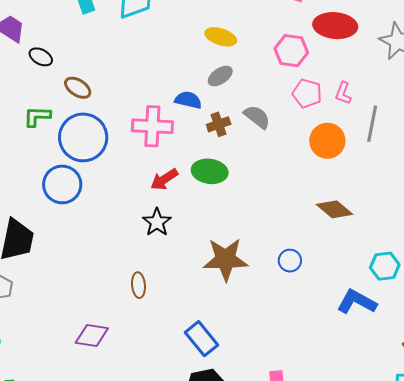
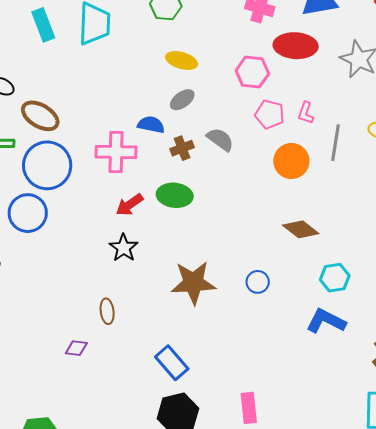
brown ellipse: (78, 88) -> (40, 116), size x1.4
cyan hexagon: (385, 266) -> (335, 278), moved
purple diamond: (92, 335) -> (76, 348), moved, size x0.7

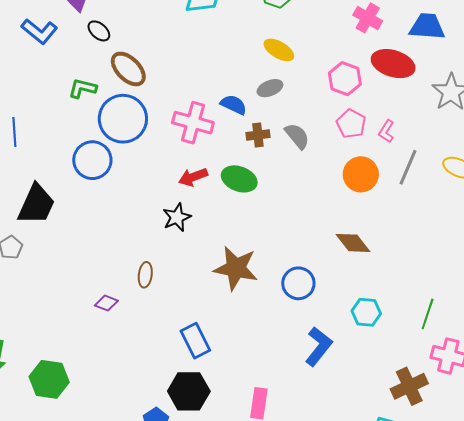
cyan hexagon: (335, 278) -> (366, 312), moved
blue circle: (258, 282) -> (298, 283), size x1.4
blue L-shape: (326, 321) -> (319, 346), moved, turned 87

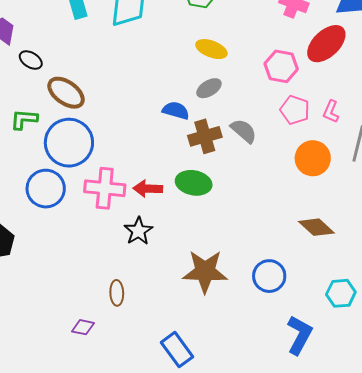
red ellipse: (393, 64) -> (326, 44), turned -51
pink cross: (193, 123) -> (105, 188), moved
brown cross: (258, 135) -> (205, 136), size x1.4
red arrow: (193, 177) -> (148, 189), turned 32

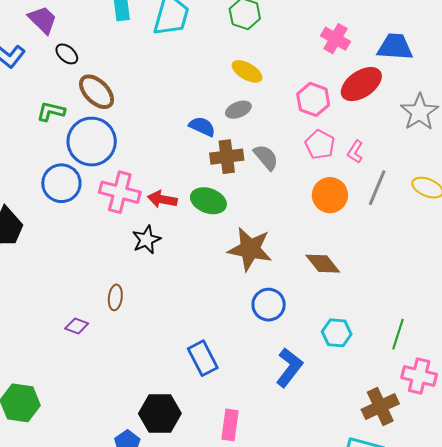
brown star: (205, 271) -> (250, 249), moved
blue rectangle: (177, 350) -> (203, 358), moved

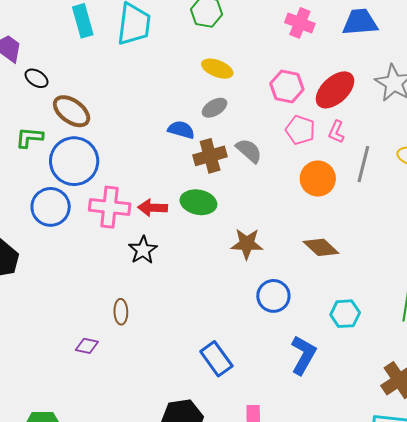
red ellipse: (361, 84) -> (335, 90), moved
brown star: (250, 249) -> (247, 244), size x0.7

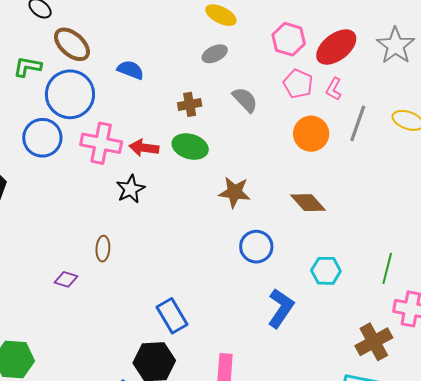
blue semicircle: (181, 130) -> (131, 70), moved
brown cross: (210, 156) -> (190, 104), moved, size x0.7
blue rectangle: (216, 359) -> (172, 316), moved

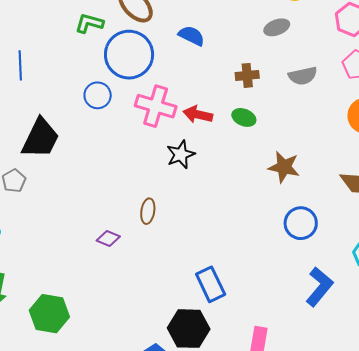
gray semicircle: (245, 100) -> (303, 76), turned 116
blue circle: (42, 138) -> (98, 95), size x0.7
green ellipse: (190, 147) -> (244, 117), size x0.7

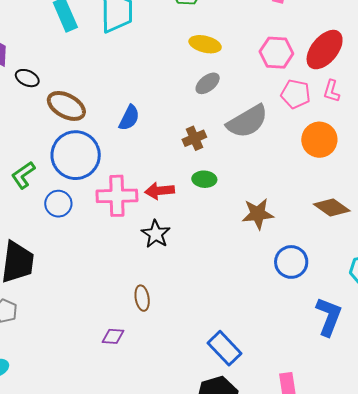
green L-shape: (89, 23) -> (23, 175), moved, turned -32
blue semicircle: (192, 36) -> (129, 118), turned 108
gray semicircle: (303, 76) -> (247, 121), size x1.5

